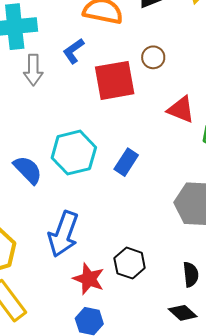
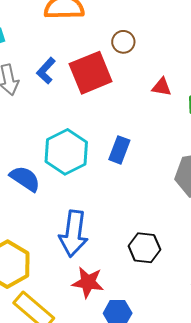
blue L-shape: (73, 51) -> (46, 71), moved
red triangle: (181, 110) -> (162, 87), size x0.7
red star: (89, 279) -> (88, 282), moved

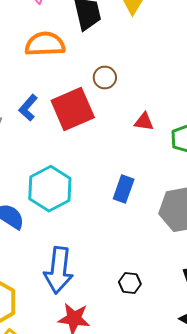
blue rectangle: (119, 150) -> (124, 189), moved
black hexagon: (144, 248) -> (130, 283), size x0.7

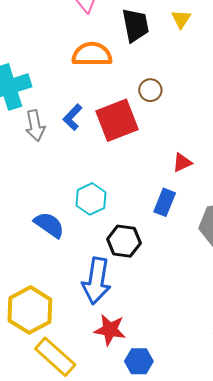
red triangle: (144, 122) -> (182, 163), moved, turned -35
cyan hexagon: (50, 189) -> (91, 199), size x0.7
black hexagon: (130, 283) -> (124, 241), moved, size x1.5

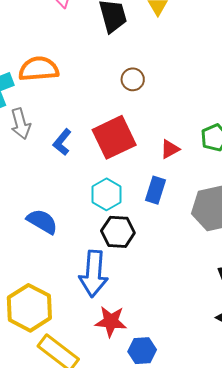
orange semicircle: (92, 54) -> (39, 69), moved
blue L-shape: (73, 117) -> (62, 142), moved
red square: (117, 120) -> (114, 137), moved
cyan hexagon: (91, 199) -> (107, 194), moved

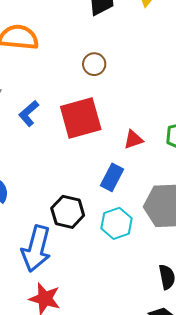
brown circle: (133, 79) -> (94, 64), moved
cyan hexagon: (107, 194) -> (117, 223), moved

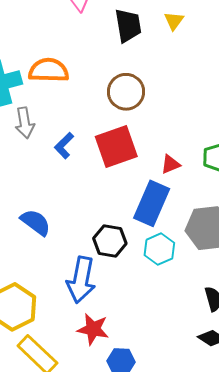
brown circle: (94, 64) -> (126, 92), size x1.6
blue rectangle: (112, 177) -> (152, 203), size x1.6

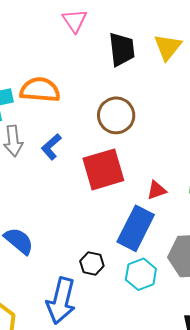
yellow triangle: (174, 21) -> (168, 47), size x1.4
blue L-shape: (64, 146) -> (51, 147), moved
black hexagon: (110, 241) -> (92, 264), size x0.7

